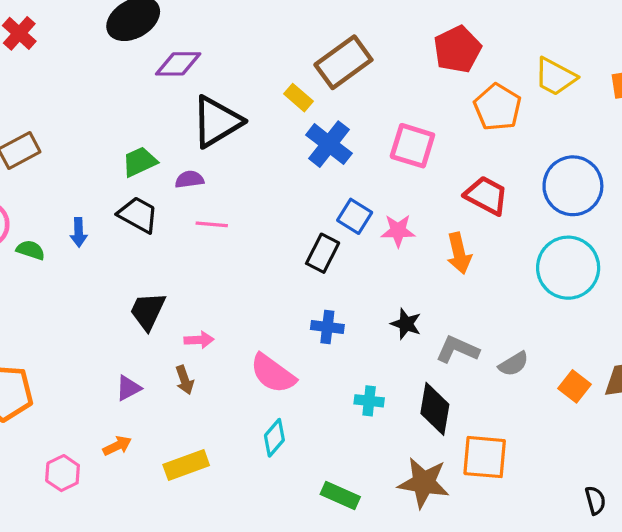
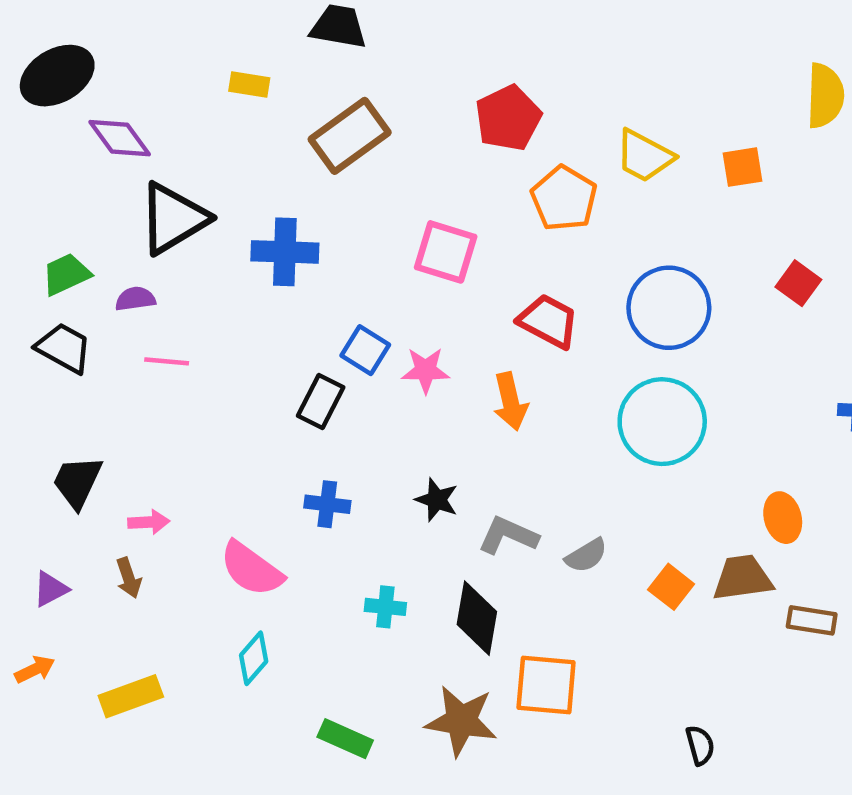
purple diamond: (178, 64) -> (120, 138), turned 54
yellow rectangle: (298, 98) -> (249, 85), moved, turned -32
blue cross: (329, 144) -> (285, 252), moved, turned -36

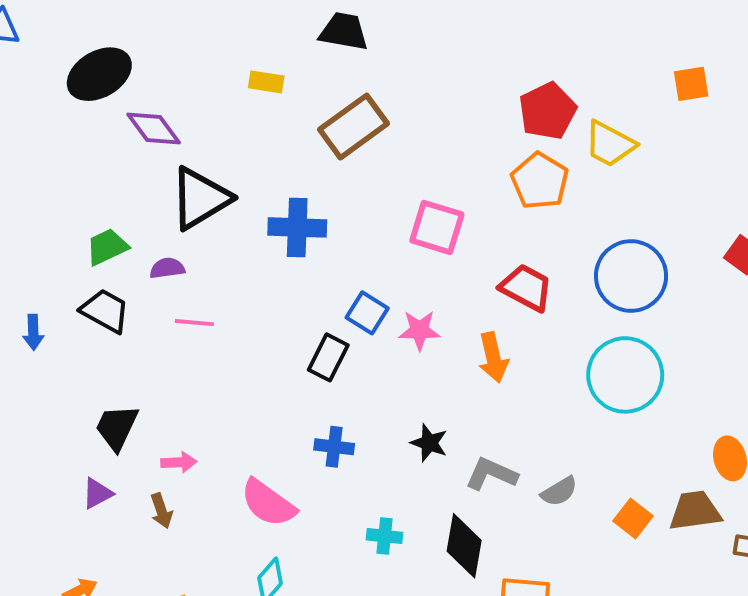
red pentagon: (508, 118) -> (548, 111), moved
orange square: (743, 167) -> (691, 84), moved
purple triangle: (50, 589) -> (97, 493), moved

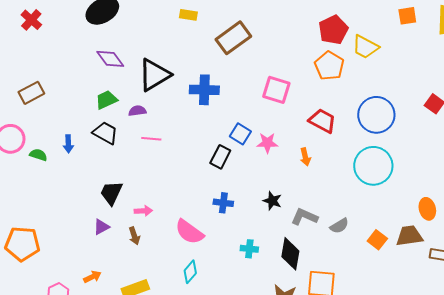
purple diamond: (154, 128) -> (110, 59), moved
orange arrow: (493, 357) -> (305, 157), size x0.7

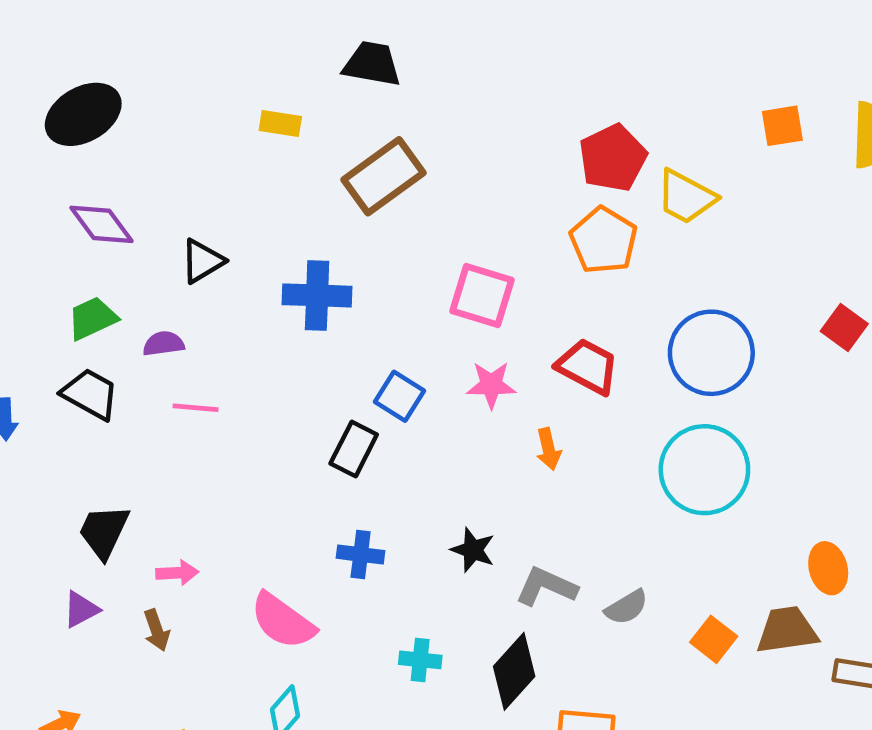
black triangle: (154, 75) -> (202, 261), size x0.6
pink star: (267, 143) -> (491, 385), moved
black diamond: (290, 254) -> (514, 671), turned 32

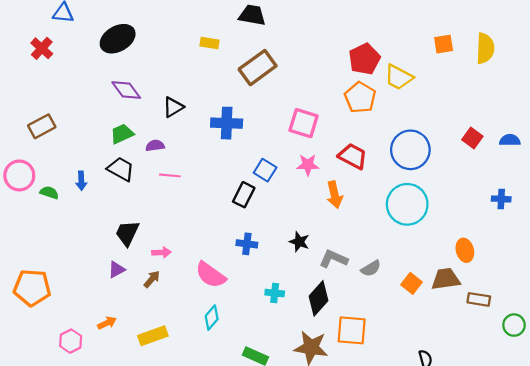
orange arrow: (549, 449) -> (335, 195), size x1.4
brown arrow: (157, 630) -> (152, 279), turned -120

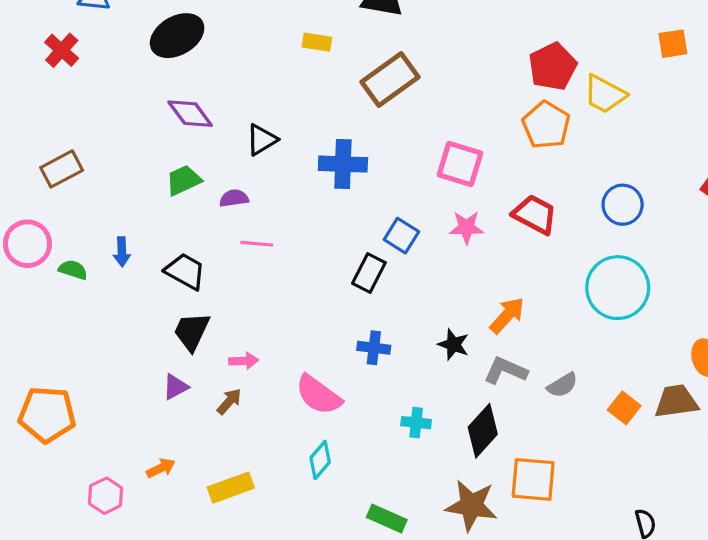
blue circle: (410, 150) -> (623, 205), size x0.7
black trapezoid: (121, 169) -> (185, 271), moved
orange arrow: (335, 195) -> (507, 315), moved, turned -125

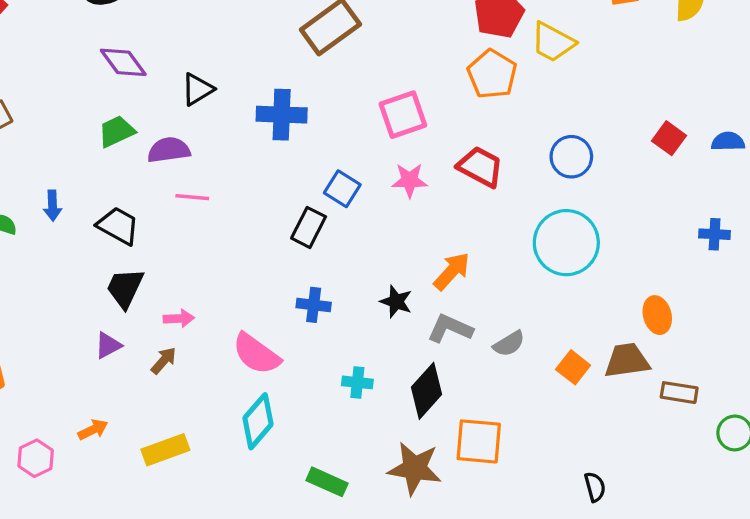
pink square: (460, 164) -> (403, 115), turned -36
purple semicircle: (234, 198) -> (169, 150), size x1.4
cyan diamond: (320, 460) -> (258, 421), size x1.4

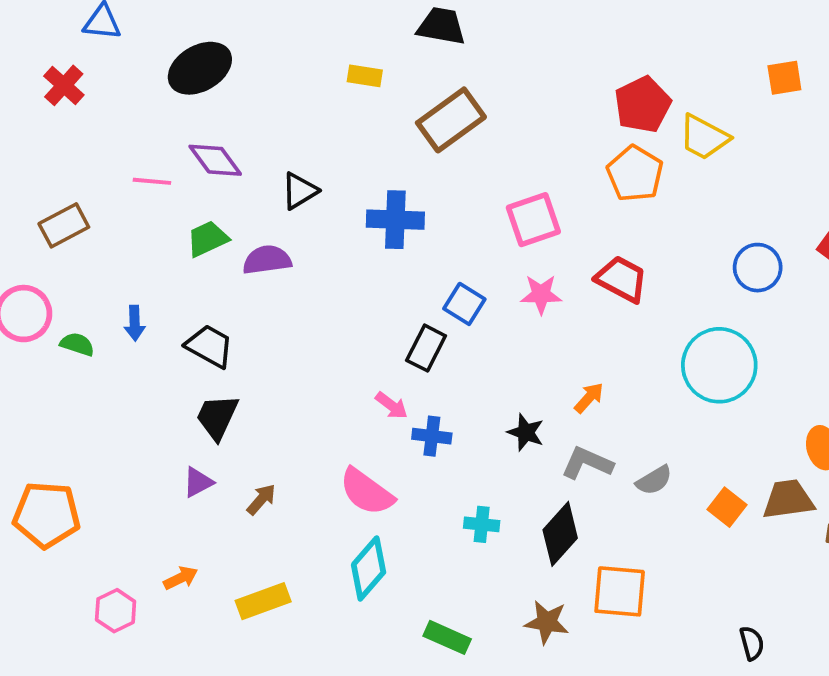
blue circle: (571, 157) -> (758, 268), moved
pink line: (192, 197) -> (152, 181), moved
orange arrow: (452, 271) -> (589, 398), size x0.7
pink arrow: (179, 318) -> (392, 406), moved, turned 40
brown star: (415, 468) -> (547, 622), size x0.7

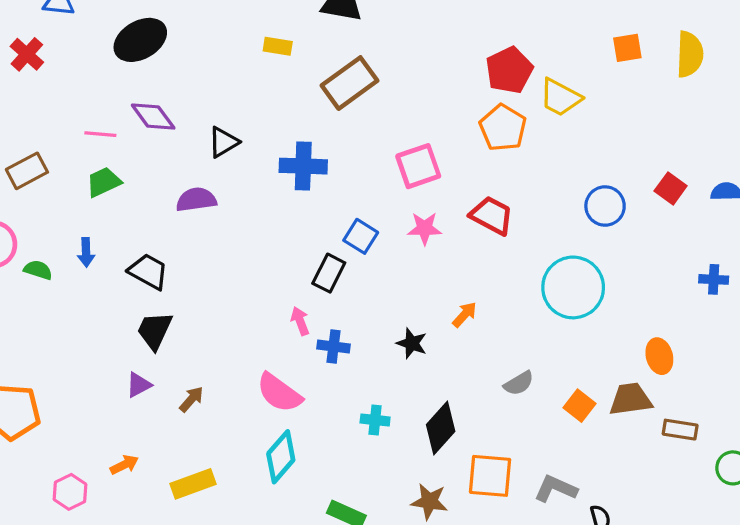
green trapezoid: (208, 239) -> (104, 182), moved
pink arrow: (392, 406) -> (300, 321), turned -148
gray L-shape: (587, 463) -> (556, 489), moved

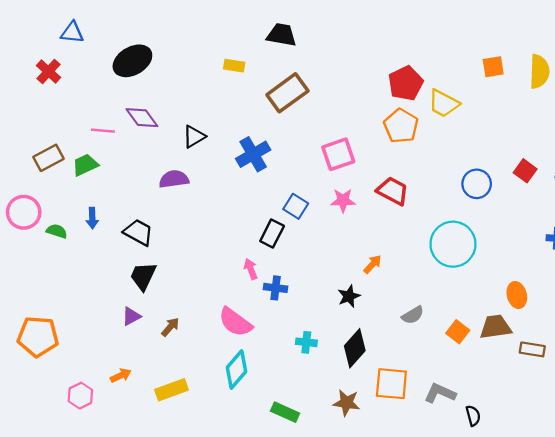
blue cross: (303, 166) -> (253, 154), turned -32
green trapezoid: (104, 182) -> (85, 165), moved
black star: (412, 343) -> (349, 296), moved, turned 30

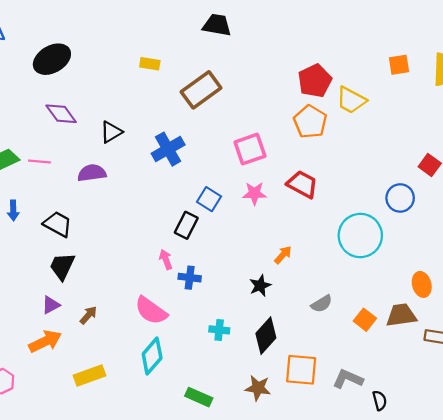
black trapezoid: (281, 35) -> (217, 25), moved
pink line: (103, 131) -> (39, 162), moved
blue circle: (477, 184) -> (400, 198), moved
orange arrow: (121, 375) -> (45, 341), moved, size x1.6

